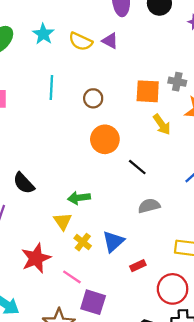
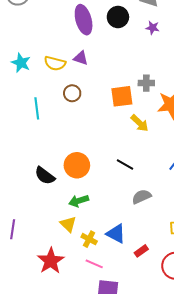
brown circle: (93, 98) -> (72, 93), moved
orange circle: (105, 139) -> (77, 165), moved
black semicircle: (24, 183) -> (45, 176), moved
blue triangle: (113, 241) -> (116, 234), turned -40
pink line: (72, 277) -> (94, 264), moved

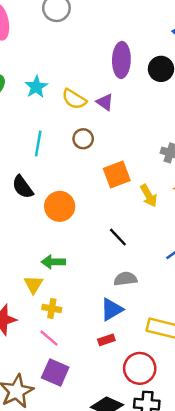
orange square: (122, 96) -> (117, 174), moved, turned -30
orange circle: (77, 165) -> (60, 206), moved
black semicircle: (45, 176) -> (23, 187), moved
blue triangle: (116, 234) -> (112, 309), moved, turned 45
yellow cross: (89, 239) -> (52, 308), turned -35

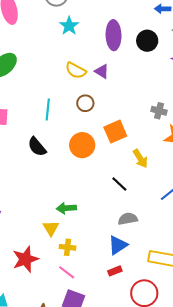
cyan star: (36, 87) -> (69, 26), moved
yellow arrow: (149, 196) -> (140, 159), moved
orange circle: (60, 206) -> (82, 145), moved

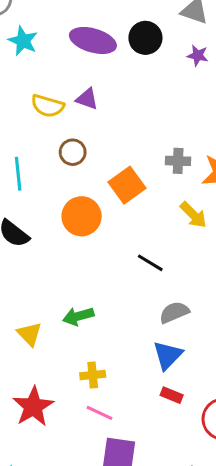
purple ellipse: (114, 35) -> (93, 40), turned -60
gray cross: (159, 111) -> (178, 161), moved
yellow arrow: (140, 159) -> (193, 215), moved
yellow triangle: (51, 228) -> (29, 334), moved
red rectangle: (115, 271) -> (172, 395), turned 56

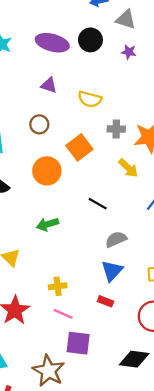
yellow semicircle: (48, 106) -> (90, 99), moved
green arrow: (78, 316) -> (48, 224), moved
red rectangle: (172, 395) -> (105, 301), moved

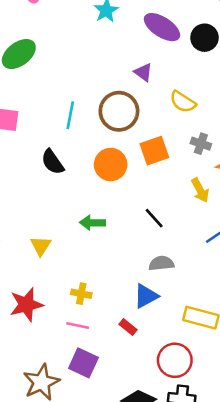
brown circle: (39, 124) -> (119, 111), size x1.8
pink line: (63, 314) -> (78, 326), turned -30

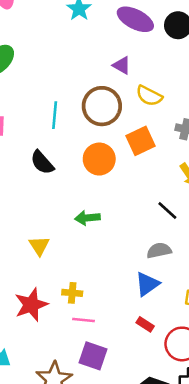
yellow semicircle: (183, 102) -> (149, 96), moved
black line: (154, 218) -> (167, 210), moved
yellow cross: (81, 294) -> (72, 293), moved
red rectangle: (128, 327) -> (145, 324), moved

